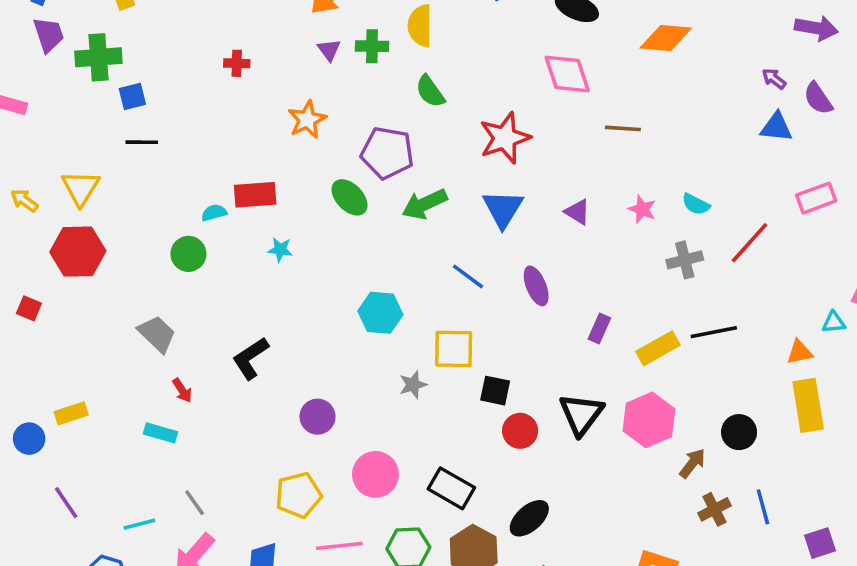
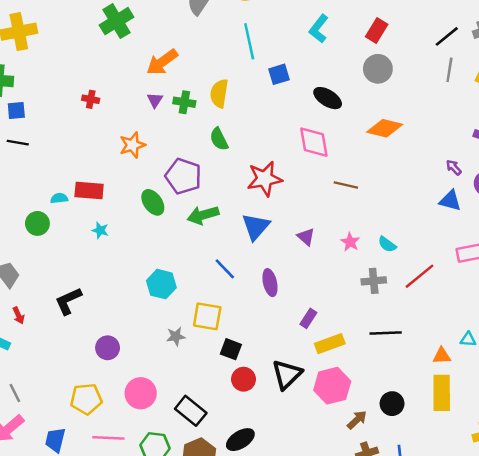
yellow rectangle: (658, 348) -> (330, 344), moved

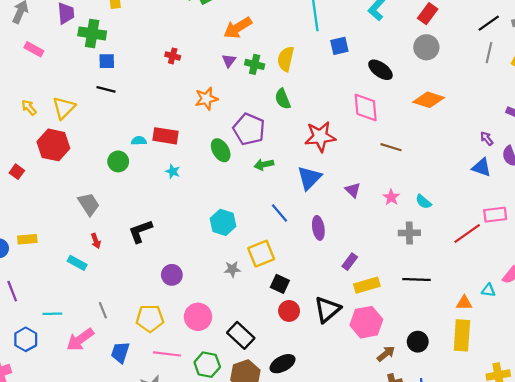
green arrow: (203, 215) -> (264, 165), size x0.7
red line: (419, 276) -> (467, 233), moved
yellow square: (207, 316) -> (261, 254), turned -36
gray line: (15, 393) -> (103, 310), moved

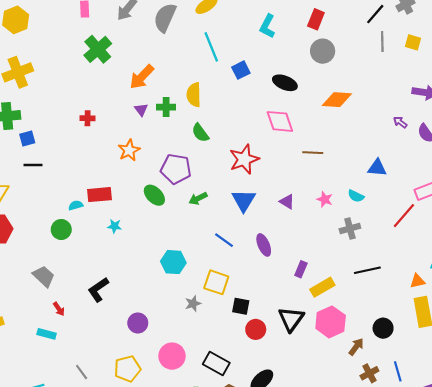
blue triangle: (482, 167) -> (377, 168), moved
yellow square: (261, 254) -> (216, 282), turned -35

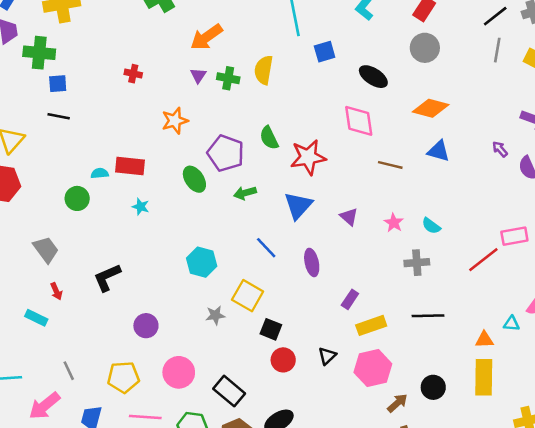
green semicircle: (200, 133) -> (269, 138), moved
blue triangle: (377, 168) -> (439, 151), moved
black triangle: (291, 319) -> (327, 356), size x0.6

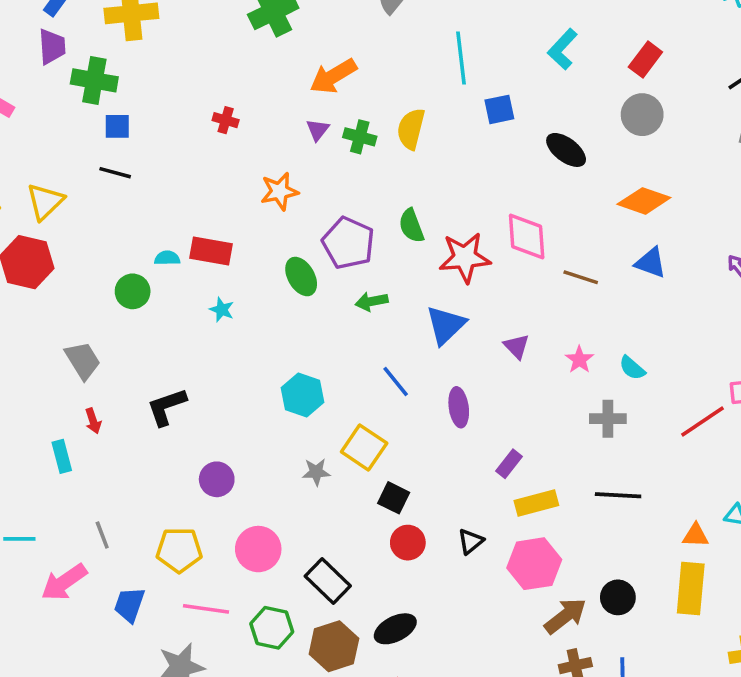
pink diamond: (359, 121) -> (527, 236), moved
cyan rectangle: (36, 318) -> (62, 456), turned 45
brown arrow: (397, 403) -> (565, 616), size x1.4

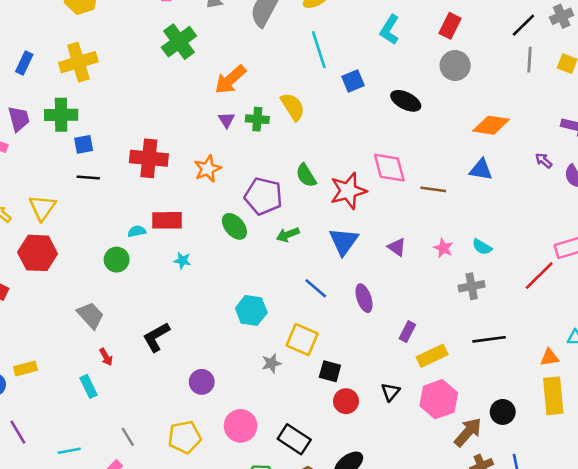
purple trapezoid: (52, 47) -> (19, 119), moved
red cross: (226, 120) -> (149, 158), moved, size x2.0
yellow semicircle: (411, 129) -> (293, 107), turned 144
orange diamond: (644, 201) -> (491, 125), moved

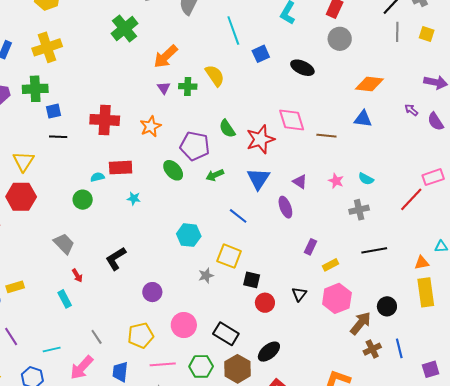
purple ellipse: (364, 298) -> (285, 207), moved
yellow rectangle: (432, 356) -> (330, 265), size x0.7

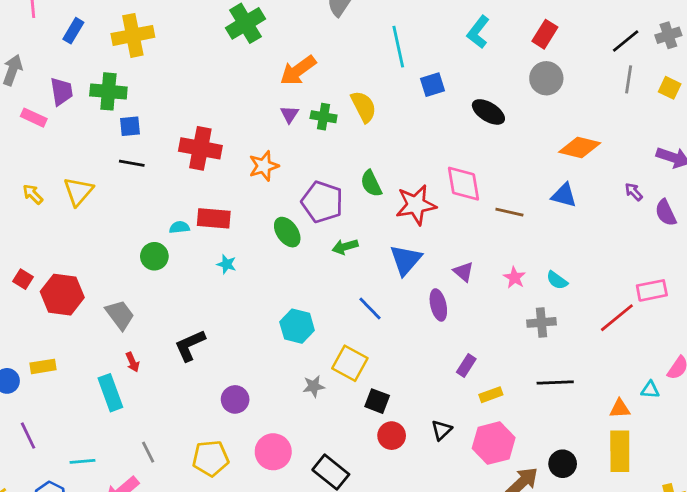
red hexagon: (21, 197) -> (62, 295), moved
cyan rectangle: (65, 299) -> (110, 393), size x1.4

